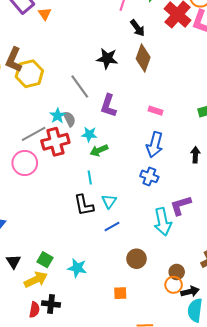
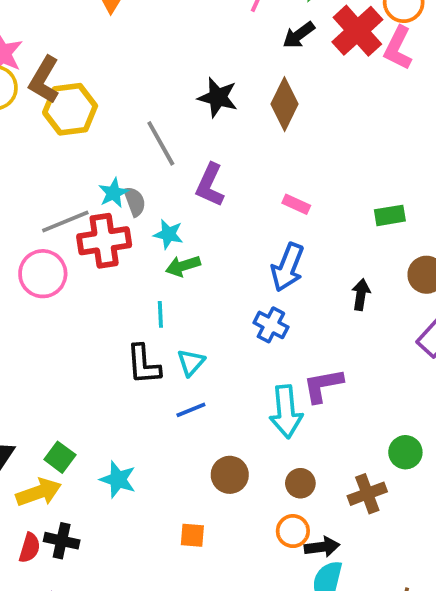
black arrow: (137, 28) -> (299, 35), moved, turned 84
brown circle: (177, 272) -> (300, 483), moved

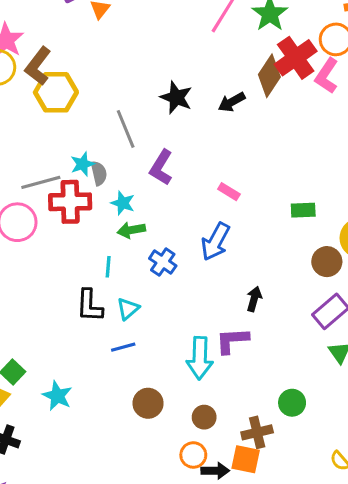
black arrow: (299, 35) -> (232, 102), moved
brown diamond: (284, 104) -> (269, 76), moved
black arrow: (361, 295) -> (254, 299), moved
blue cross: (271, 325) -> (163, 262), moved
orange square: (192, 535) -> (246, 459), moved, size x1.4

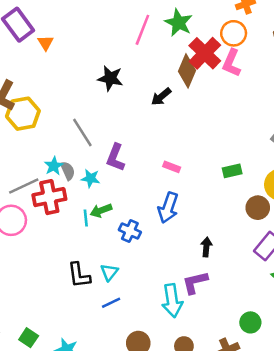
black star: (176, 97) -> (110, 78), moved
cyan star: (123, 203) -> (91, 178), moved
cyan line: (108, 267) -> (86, 218), moved

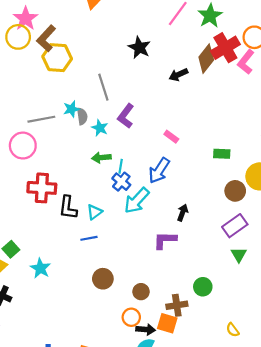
red cross: (49, 197) -> (42, 188), moved
cyan line: (86, 218) -> (121, 166), moved
cyan arrow: (172, 301) -> (137, 201), moved, turned 36

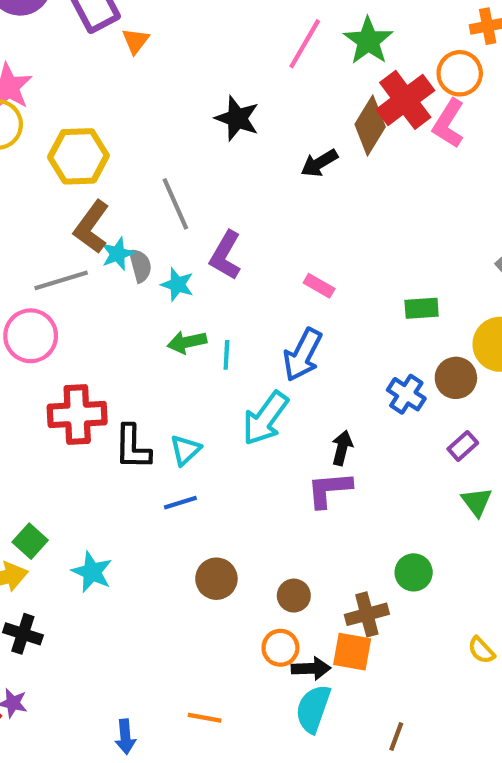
brown L-shape: (46, 38) -> (92, 227), moved
blue cross: (121, 182) -> (406, 394), moved
black arrow: (183, 213) -> (342, 448), moved
purple rectangle: (235, 226) -> (463, 446), size x0.6

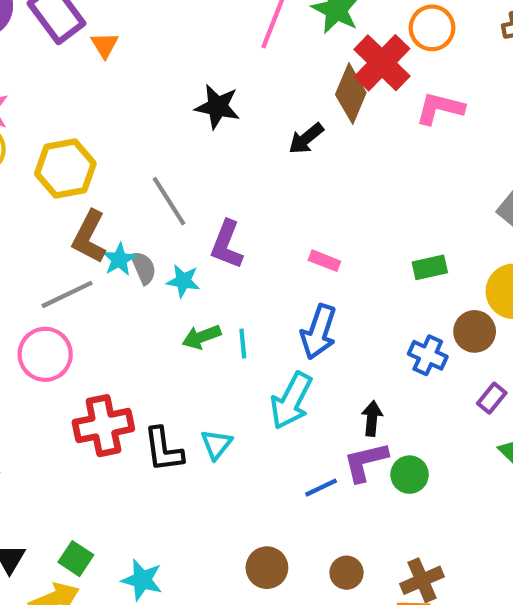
pink L-shape: (449, 123) -> (440, 108), moved, turned 81
blue line: (180, 503) -> (321, 488), moved
green circle: (414, 572) -> (410, 475), moved

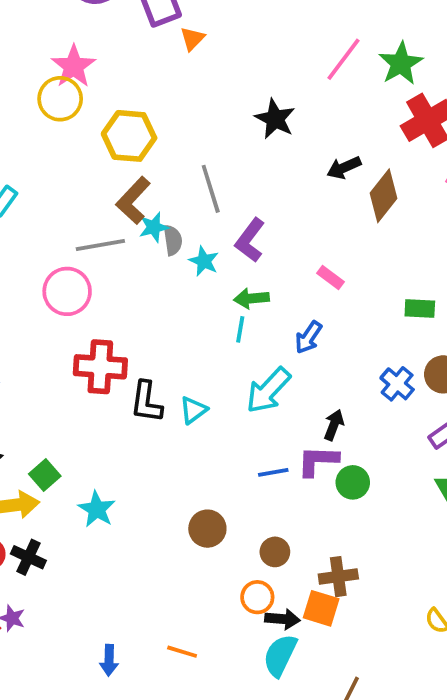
brown diamond: (351, 94) -> (383, 196), moved
blue arrow: (319, 332) -> (308, 337), size x0.7
green arrow: (202, 337) -> (251, 298), moved

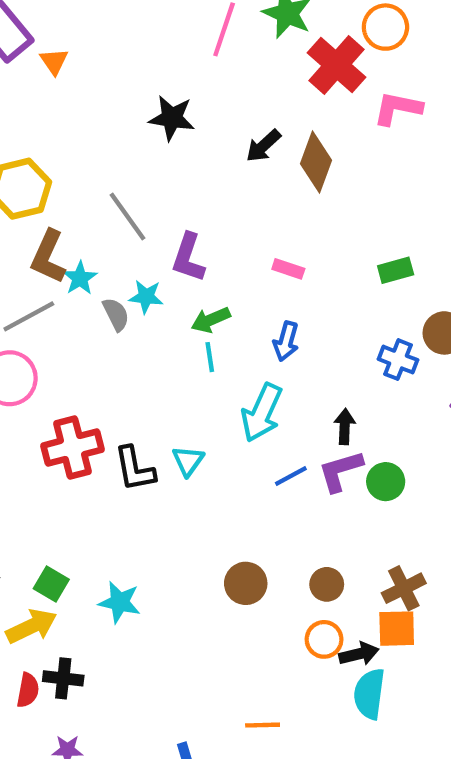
gray semicircle: (173, 240) -> (116, 314), moved
blue line: (273, 472) -> (291, 476), moved

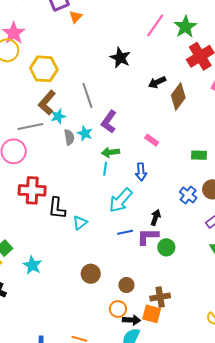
blue arrow: (286, 341) -> (141, 172), turned -36
cyan triangle: (188, 461) -> (80, 223), moved

